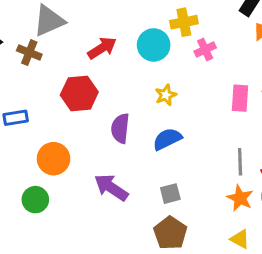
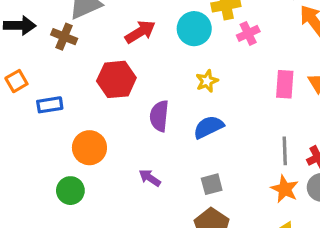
purple arrow: (111, 187) -> (150, 178), size x0.6

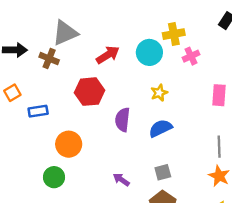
purple arrow: (150, 178) -> (121, 180), moved

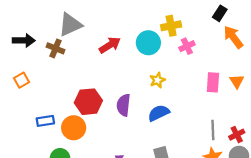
red hexagon: (89, 92) -> (88, 102), moved
blue rectangle: (38, 111) -> (45, 121), moved

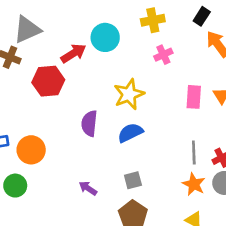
yellow cross: (171, 26) -> (153, 20), moved
cyan circle: (148, 43) -> (105, 37), moved
yellow star: (157, 80) -> (129, 94), size x1.6
red hexagon: (88, 102) -> (48, 81), moved

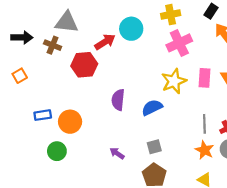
gray triangle: (27, 30) -> (67, 22), turned 30
pink cross: (163, 55) -> (179, 43), size x1.6
yellow star: (129, 94) -> (174, 81), moved

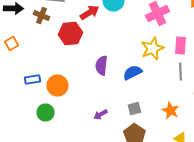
gray line: (204, 124) -> (180, 72), moved
orange star: (204, 150) -> (170, 110), moved
purple arrow: (117, 153) -> (100, 114), turned -64

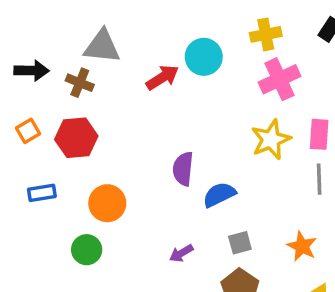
red hexagon: (70, 34) -> (76, 138), moved
blue semicircle: (132, 72) -> (219, 195), moved
blue rectangle: (32, 80) -> (42, 193), moved

